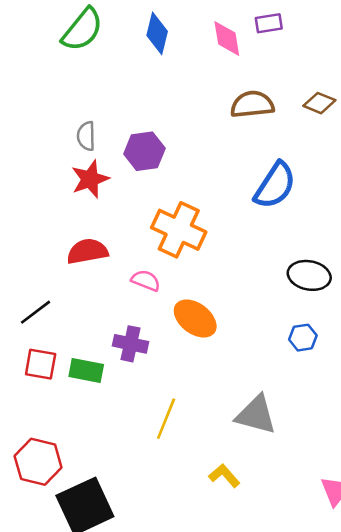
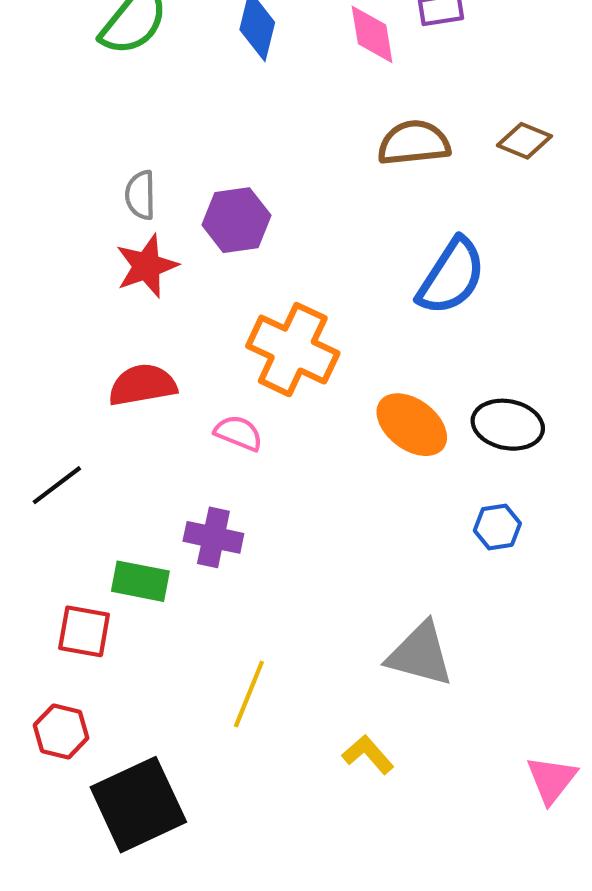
orange ellipse: (195, 319) -> (412, 425), moved
red square: (41, 364) -> (84, 631), moved
yellow line: (166, 419) -> (249, 694), moved
red hexagon: (38, 462) -> (61, 732), size x0.7

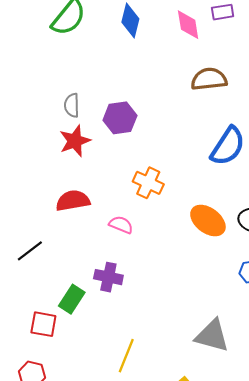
orange cross: (293, 350) -> (148, 183), size x0.7
green rectangle: (140, 581) -> (72, 299), turned -68

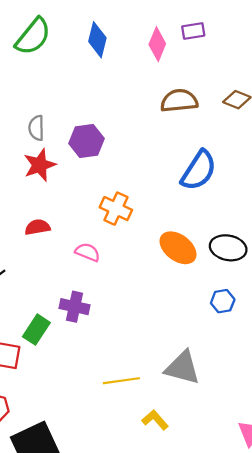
pink diamond: (188, 25) -> (157, 44), turned 32
red semicircle: (73, 201) -> (37, 227), size x0.7
yellow line: (126, 356) -> (121, 381), moved, turned 60

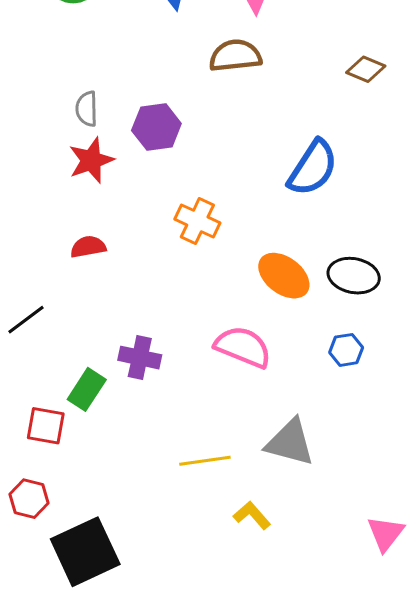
brown semicircle: (179, 101) -> (235, 56), moved
pink semicircle: (88, 252) -> (243, 347), moved, size x1.6

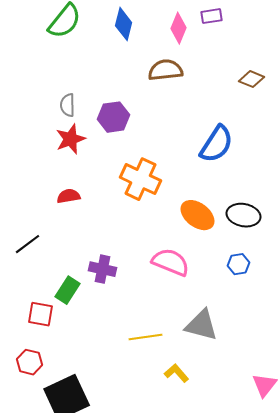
orange cross: (197, 221) -> (141, 179), size x1.4

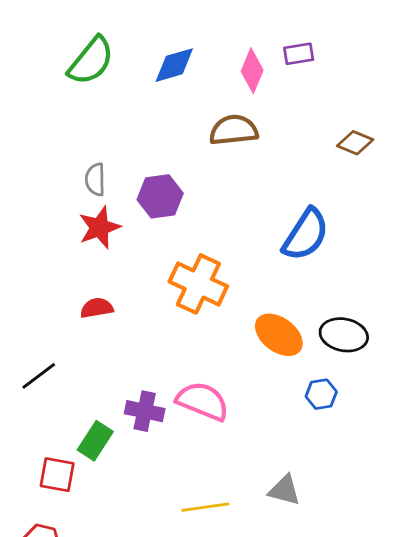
blue diamond: (124, 24) -> (174, 65), turned 60
pink semicircle: (171, 262) -> (203, 401), moved
blue hexagon: (239, 264) -> (321, 394), moved
gray triangle: (202, 325) -> (285, 490), size x0.7

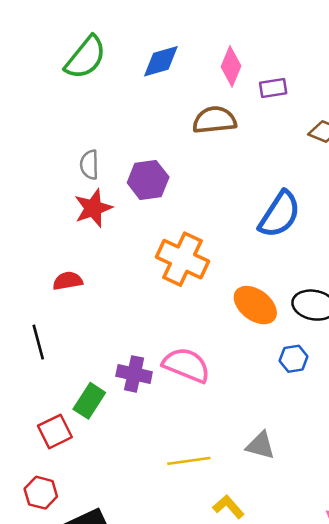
purple rectangle: (299, 54) -> (273, 88), moved
red semicircle: (97, 308) -> (68, 281), moved
black line: (39, 376) -> (38, 342), turned -68
red square: (57, 475) -> (55, 431), turned -36

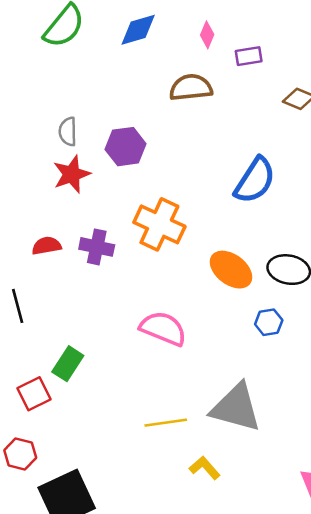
pink diamond: (231, 66) -> (207, 35), size x0.7
purple cross: (134, 374) -> (97, 247), moved
gray triangle: (260, 445) -> (236, 408), size x1.8

